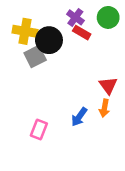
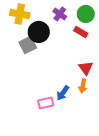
yellow cross: (25, 31) -> (20, 14), moved
red rectangle: (82, 33) -> (81, 32), moved
pink rectangle: (39, 130) -> (46, 103), moved, turned 56

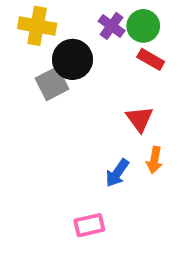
green circle: (86, 14) -> (143, 26), moved
red triangle: (86, 68) -> (140, 119), moved
pink rectangle: (46, 103) -> (89, 225), moved

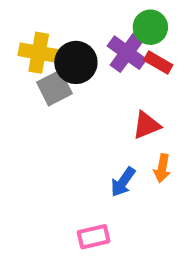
yellow cross: (37, 26) -> (39, 53), moved
purple cross: (112, 26) -> (127, 53), moved, size x1.4
red triangle: (140, 119) -> (146, 125), turned 44

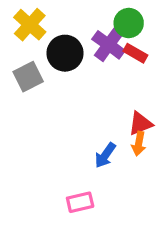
yellow cross: (39, 53) -> (30, 25), moved, turned 32
gray square: (54, 88) -> (28, 77), moved
red triangle: (146, 125) -> (140, 124), moved

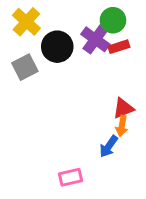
red rectangle: (135, 53) -> (119, 47), turned -48
blue arrow: (105, 155) -> (109, 146), moved

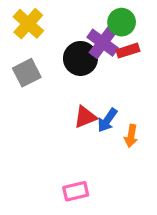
black circle: (57, 47) -> (80, 58), moved
red triangle: (123, 108) -> (85, 117), moved
blue arrow: (109, 146) -> (107, 120), moved

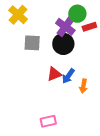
red rectangle: (128, 51) -> (89, 27), moved
black circle: (80, 58) -> (63, 44), moved
gray square: (27, 73) -> (32, 43), moved, turned 30

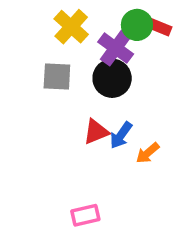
yellow cross: (18, 15) -> (71, 27), moved
red rectangle: (89, 27) -> (158, 27), moved, turned 40
orange arrow: (83, 86) -> (148, 153), turned 40

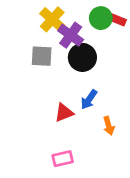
purple cross: (116, 48) -> (71, 35), moved
red triangle: (96, 132) -> (64, 113), moved
orange arrow: (148, 153) -> (109, 126), moved, turned -66

